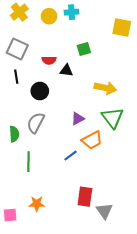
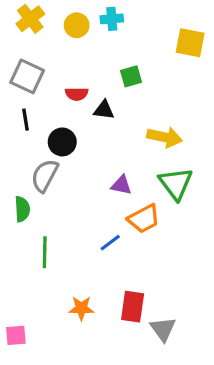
purple triangle: (78, 119) -> (121, 185), turned 40
gray semicircle: (36, 123) -> (45, 176), moved
orange star: (37, 204) -> (81, 308), moved

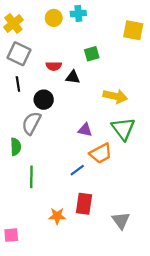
yellow cross: (30, 19) -> (13, 23), moved
red rectangle: (133, 307) -> (84, 204), moved
gray triangle: (163, 329) -> (121, 221), moved

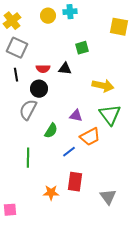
red semicircle: (54, 66) -> (43, 69), moved
green semicircle: (16, 147) -> (51, 131), moved, turned 35

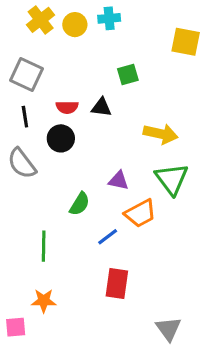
yellow cross: (12, 21) -> (41, 20), moved
gray semicircle: (28, 110) -> (22, 163), moved, turned -65
orange star: (51, 193) -> (44, 301), moved
gray triangle: (108, 197) -> (168, 329), moved

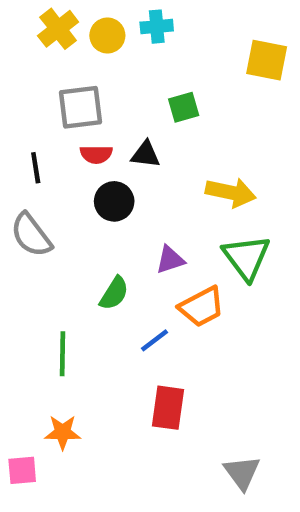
gray square: (27, 74) -> (81, 107), moved, turned -32
black circle: (61, 138) -> (114, 201), moved
purple triangle: (119, 181) -> (170, 260), turned -30

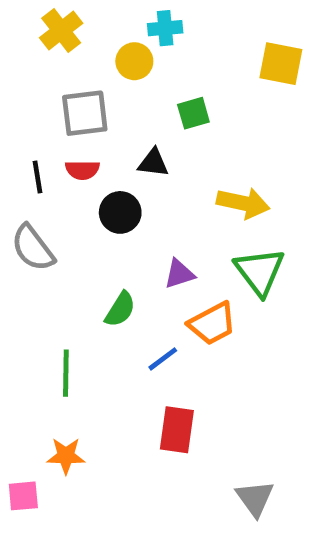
yellow circle: (107, 36) -> (134, 61), moved
red semicircle: (96, 154) -> (82, 170), moved

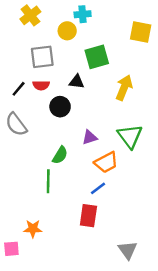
green square: (193, 113) -> (97, 57), size x1.5
black line: (38, 177) -> (19, 89), turned 49
yellow arrow: (243, 203) -> (124, 88), moved, turned -80
blue line: (163, 359) -> (98, 188), moved
green line: (66, 373) -> (48, 181), moved

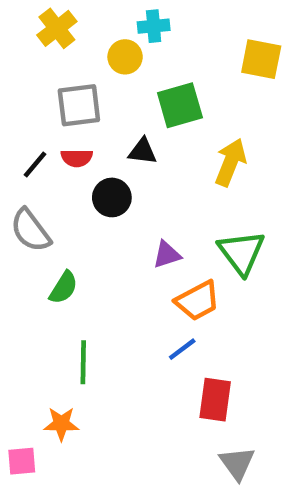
green semicircle: (60, 155) -> (64, 288), moved
green line: (48, 181) -> (83, 362), moved
red rectangle: (88, 216) -> (215, 400), moved

